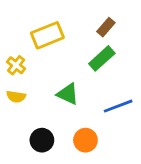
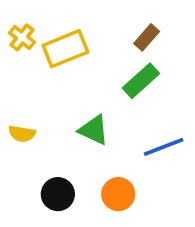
yellow cross: (16, 65) -> (22, 37), moved

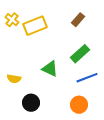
green rectangle: (141, 81) -> (80, 54), moved
yellow semicircle: (22, 134) -> (14, 79), moved
orange circle: (118, 194) -> (79, 105), moved

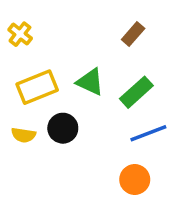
yellow rectangle: (35, 26) -> (37, 87), moved
green triangle: (50, 69) -> (90, 82), moved
black circle: (31, 103) -> (63, 128), moved

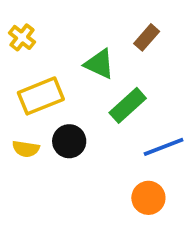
green triangle: (90, 82) -> (99, 64), moved
green rectangle: (136, 92) -> (128, 105), moved

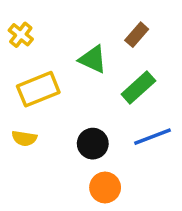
green rectangle: (128, 105) -> (138, 87), moved
black circle: (69, 141) -> (93, 144), moved
orange circle: (148, 198) -> (105, 187), moved

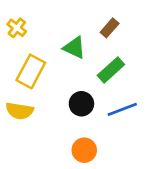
yellow rectangle: (38, 89) -> (31, 71), turned -40
yellow semicircle: (24, 138) -> (20, 111), size x1.4
black circle: (93, 144) -> (81, 104), moved

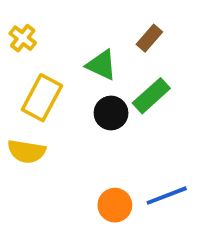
black circle: (81, 104) -> (111, 113), moved
blue line: (122, 109) -> (167, 196), moved

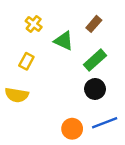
yellow cross: (23, 38) -> (34, 24), moved
yellow rectangle: (42, 98) -> (26, 61), size x0.6
black circle: (111, 113) -> (95, 89), moved

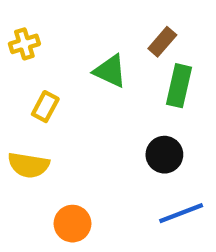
yellow cross: (34, 24) -> (24, 44), moved, turned 35
green rectangle: (95, 60) -> (179, 86), moved, turned -35
orange circle: (72, 129) -> (72, 224), moved

